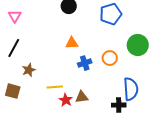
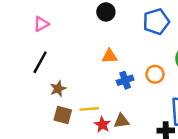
pink triangle: (15, 16) -> (41, 24), turned 32
brown square: (13, 91) -> (63, 115), moved

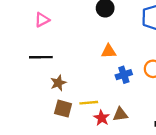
black line: (40, 62) -> (41, 57), turned 60

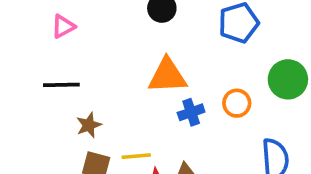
orange triangle: (109, 51) -> (167, 76), size x1.6

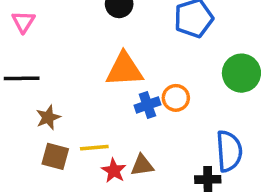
pink triangle: (63, 26) -> (23, 22), turned -30
orange circle: (237, 103) -> (176, 98), moved

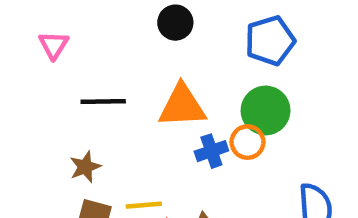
green circle: (241, 73) -> (266, 110), moved
black line: (22, 78) -> (103, 101), moved

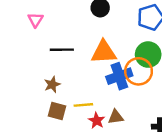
orange circle: (247, 142) -> (139, 71), size x1.5
blue cross: (211, 151) -> (119, 76), size x1.5

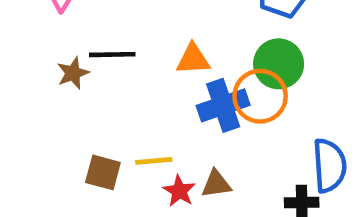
orange triangle: (104, 52) -> (193, 59), size x0.7
brown star: (52, 85) -> (73, 73), moved

